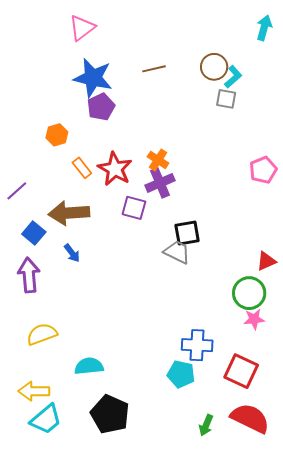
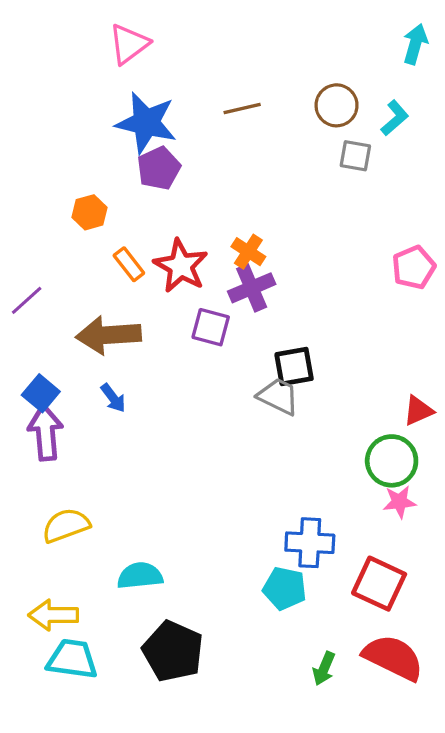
cyan L-shape: (233, 77) -> (395, 118), moved
blue square: (34, 233) -> (41, 393), moved
cyan trapezoid: (46, 419) -> (72, 659), turned -132

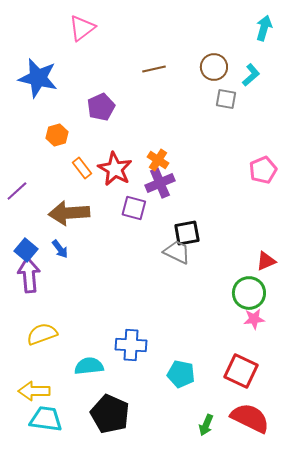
blue star: (146, 123) -> (38, 78), moved
blue arrow: (113, 398) -> (60, 249), moved
blue cross: (310, 543) -> (131, 345), moved

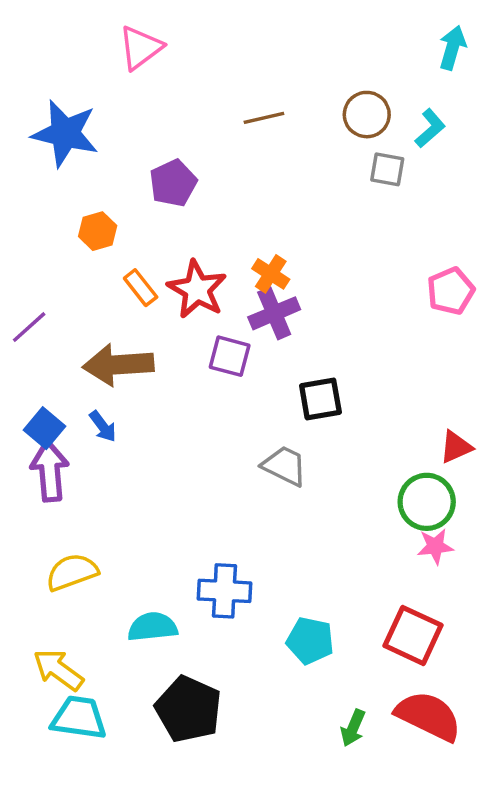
gray trapezoid: (177, 252) -> (284, 466), moved
yellow arrow: (34, 391) -> (58, 670), turned 36

